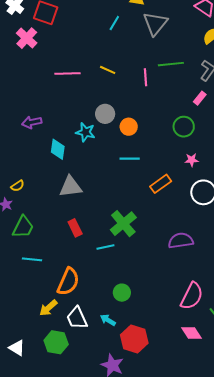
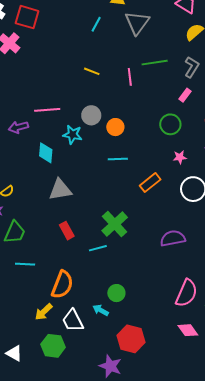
pink line: (67, 74) -> (47, 110), moved
cyan arrow: (108, 320) -> (101, 310), moved

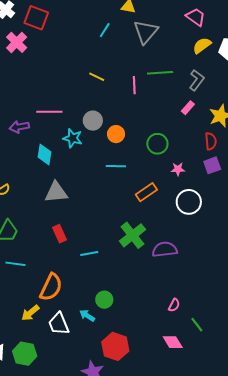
green circle: (170, 124) -> (157, 144), moved
green cross: (115, 224) -> (132, 235), moved
pink semicircle: (186, 293) -> (174, 305), size x0.5
green hexagon: (53, 346) -> (25, 354), moved

